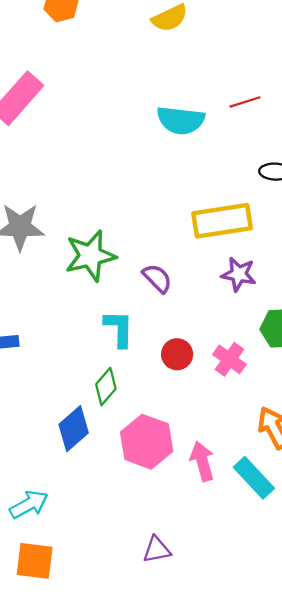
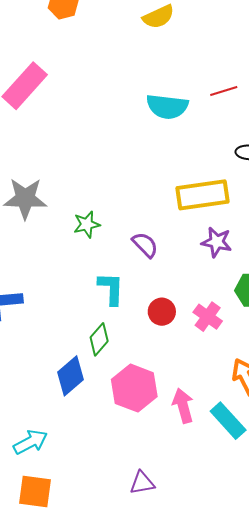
green star: (90, 256) -> (87, 224), size x0.6

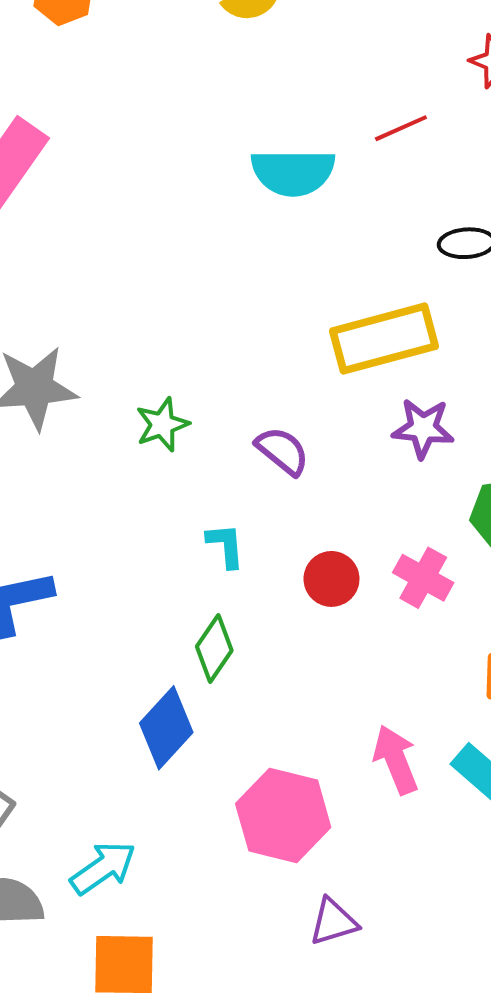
cyan L-shape: (111, 289) -> (226, 545), size x0.7
pink hexagon: (134, 388) -> (283, 816), moved

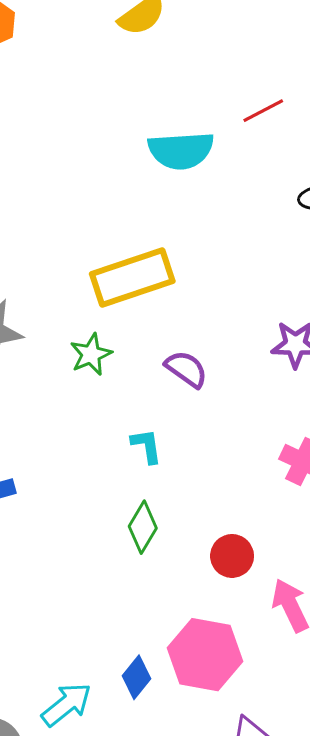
yellow rectangle: (384, 339) -> (132, 277), moved
red circle: (331, 579) -> (232, 556), moved
blue diamond: (166, 728) -> (136, 677), moved, size x0.7

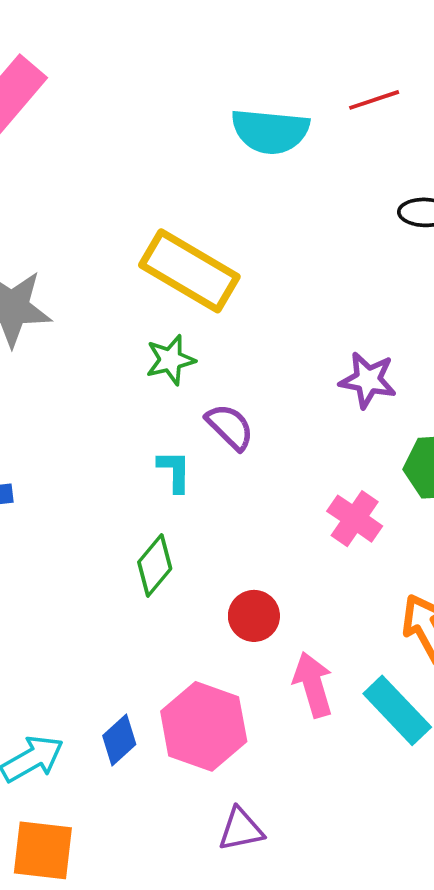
yellow rectangle: (132, 277) -> (189, 271), turned 40
green star: (91, 354) -> (170, 360), moved
purple semicircle: (186, 369) -> (230, 427), moved

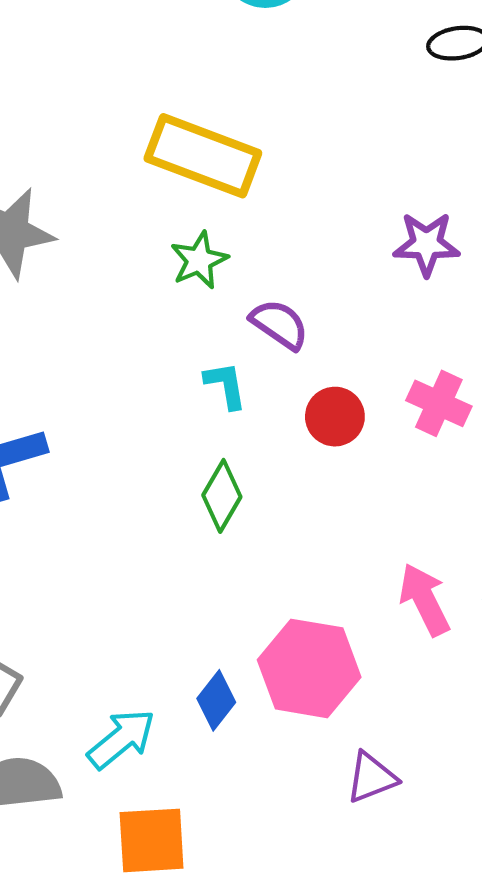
red circle: (254, 616) -> (335, 417), moved

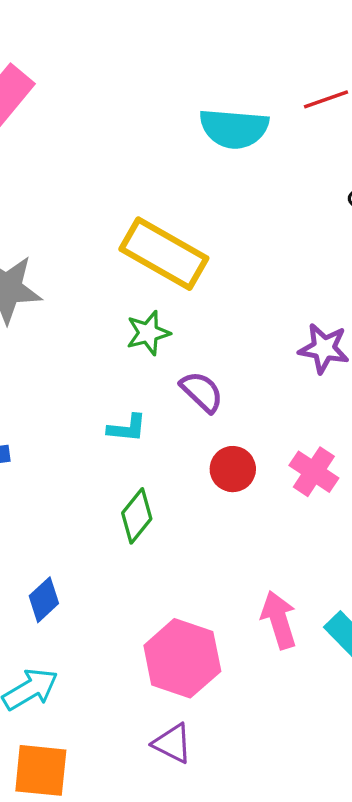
cyan L-shape: (226, 385) -> (127, 428), moved, turned 96
blue diamond: (216, 700) -> (44, 600), moved
purple triangle: (371, 778) -> (172, 743), moved, turned 39

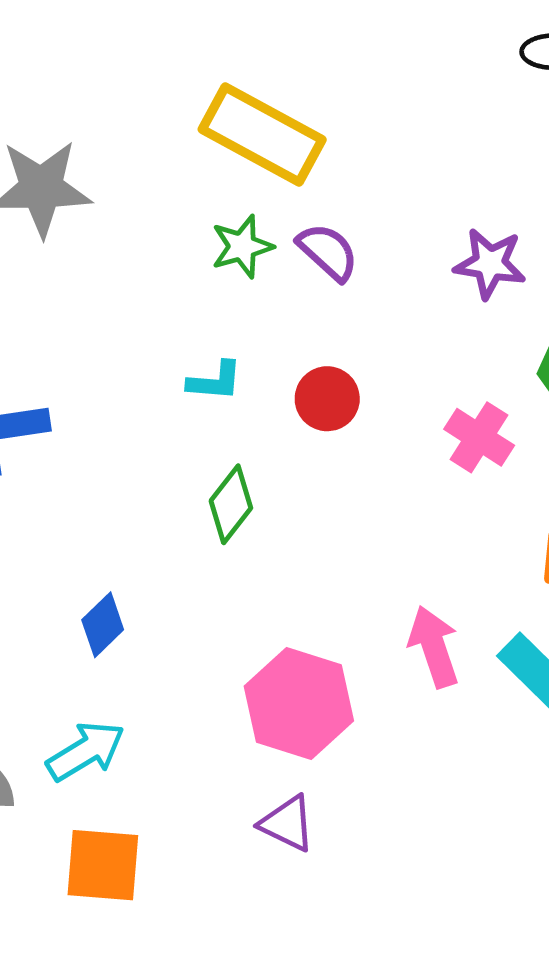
purple semicircle: (202, 392) -> (328, 252), moved
red circle: (233, 469) -> (327, 399), moved

